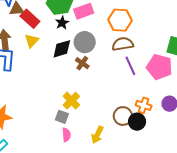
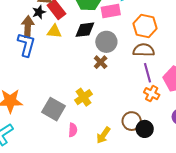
black star: (62, 23) -> (39, 12), moved
yellow triangle: (32, 41) -> (54, 31), turned 42
black diamond: (62, 49) -> (85, 30), moved
orange cross: (144, 105) -> (152, 94), moved
gray square: (62, 117) -> (54, 109), moved, size x1.6

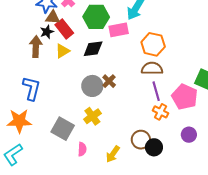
yellow triangle: (54, 31) -> (62, 51), turned -35
gray circle: (106, 42) -> (92, 86), moved
blue L-shape: (26, 45) -> (31, 88), moved

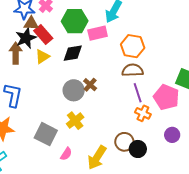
black star: (47, 32) -> (26, 38), size x1.5
pink semicircle: (82, 149) -> (66, 154), turned 32
yellow arrow: (113, 154) -> (97, 158), size x1.4

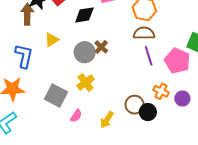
yellow triangle: (42, 57) -> (52, 40), moved
orange cross: (143, 113) -> (161, 91), moved
yellow arrow: (97, 158) -> (107, 120), size x0.7

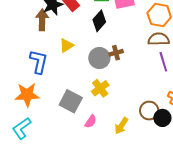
black diamond: (84, 15) -> (99, 21), turned -40
brown cross: (101, 47) -> (116, 53), turned 32

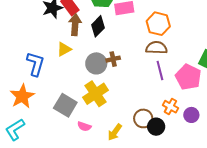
brown arrow: (42, 20) -> (75, 25), moved
yellow cross: (100, 88) -> (96, 94), size x1.4
orange star: (27, 95) -> (22, 96), turned -30
pink semicircle: (91, 121) -> (84, 126), turned 72

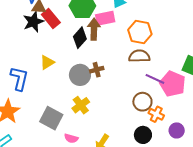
brown arrow: (75, 25) -> (94, 29), moved
purple line: (160, 71) -> (155, 79), moved, turned -48
yellow cross: (96, 94) -> (81, 105), size x0.7
purple circle: (191, 115) -> (177, 130), moved
brown circle: (143, 118) -> (142, 102), moved

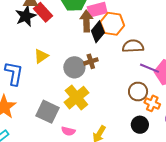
orange hexagon: (140, 32) -> (112, 24), moved
black diamond: (80, 38) -> (98, 32), moved
yellow cross: (81, 105) -> (76, 98), size x1.4

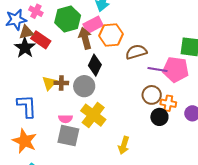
black diamond: (98, 32) -> (95, 65), moved
brown cross: (91, 61) -> (61, 83), moved, turned 32
black circle: (140, 125) -> (159, 117), moved
pink semicircle: (68, 131) -> (65, 119), moved

